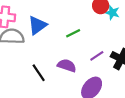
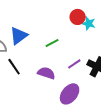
black line: (39, 73) -> (14, 67), moved

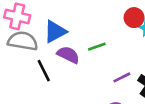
purple semicircle: (46, 73) -> (68, 55), moved

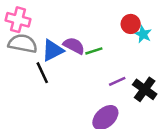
blue triangle: (55, 32) -> (53, 50), moved
purple semicircle: (68, 55) -> (74, 46), moved

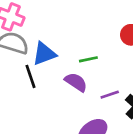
purple semicircle: (74, 46) -> (76, 82), moved

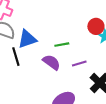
purple line: (110, 95) -> (79, 63), moved

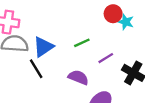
purple semicircle: (51, 62) -> (78, 77), moved

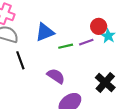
blue triangle: (43, 47) -> (45, 32), moved
purple line: (106, 58) -> (86, 42), moved

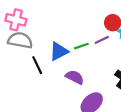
blue triangle: (45, 32) -> (59, 51), moved

